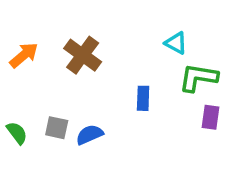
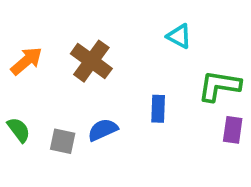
cyan triangle: (176, 43) -> (179, 36), moved
green semicircle: (17, 133) -> (19, 130), moved
blue semicircle: (89, 135) -> (103, 130), moved

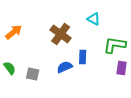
brown cross: (91, 61) -> (61, 34), moved
blue semicircle: (103, 130) -> (65, 67), moved

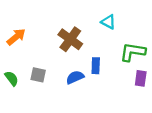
gray square: (33, 74) -> (38, 75), moved

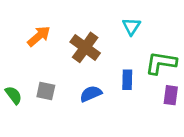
cyan triangle: (108, 22) -> (131, 26), turned 35
orange arrow: (16, 37) -> (39, 36), moved
blue rectangle: (96, 66) -> (127, 80), moved

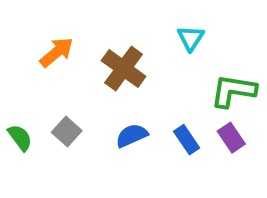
blue rectangle: (127, 80) -> (187, 140), moved, turned -36
gray square: (46, 91) -> (67, 132), turned 30
purple rectangle: (171, 95) -> (231, 138), moved, turned -42

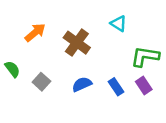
cyan triangle: (191, 38) -> (118, 24), turned -30
green semicircle: (20, 138) -> (12, 69), moved

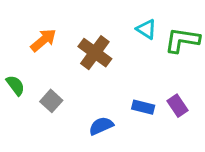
green L-shape: (145, 56) -> (182, 40), moved
blue semicircle: (82, 84) -> (101, 126), moved
blue rectangle: (116, 87) -> (143, 107), turned -42

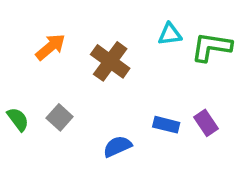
cyan triangle: (146, 29) -> (170, 34), turned -40
green semicircle: (15, 85) -> (18, 119), moved

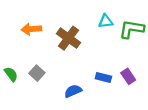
orange arrow: (50, 47) -> (31, 29), turned -144

